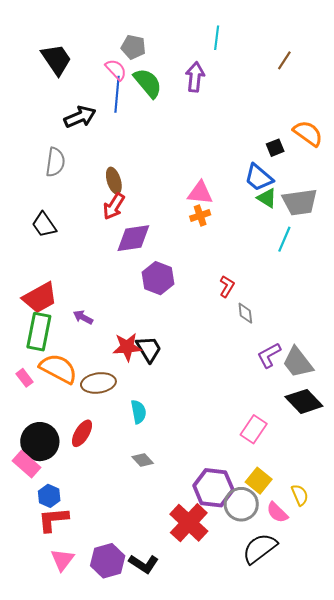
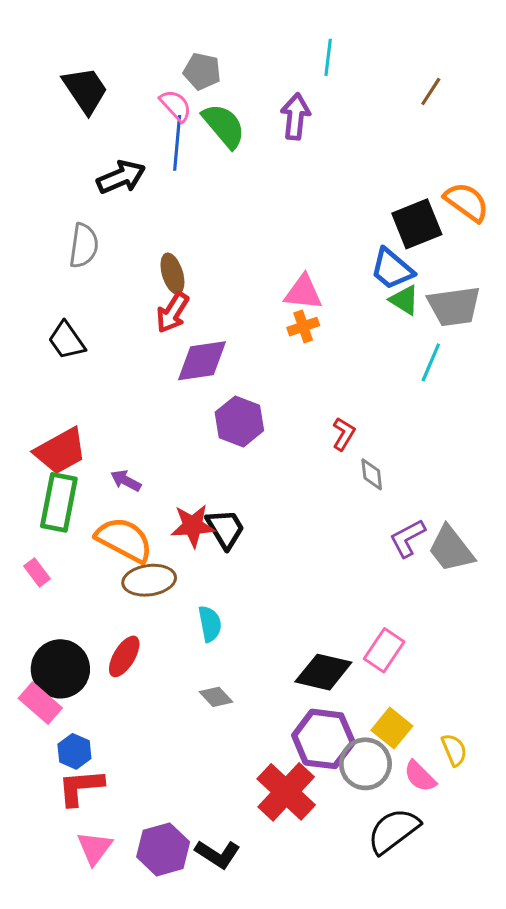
black square: (275, 148) -> (417, 224), size x1.8
orange semicircle: (58, 369) -> (124, 540), moved
black diamond: (304, 401) -> (323, 672), moved, turned -33

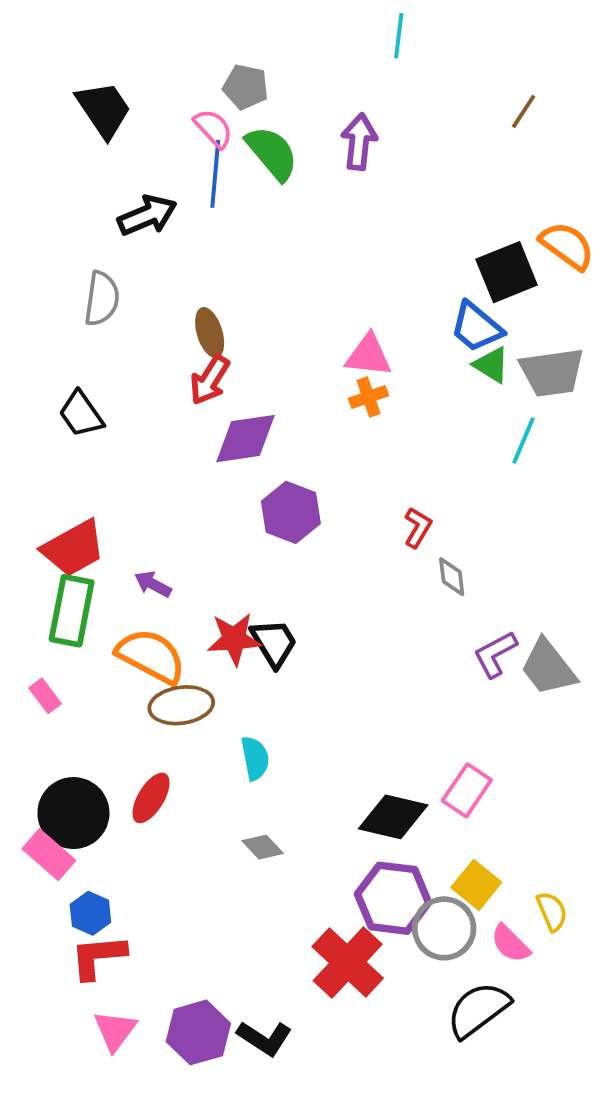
cyan line: (328, 57) -> (399, 36), moved

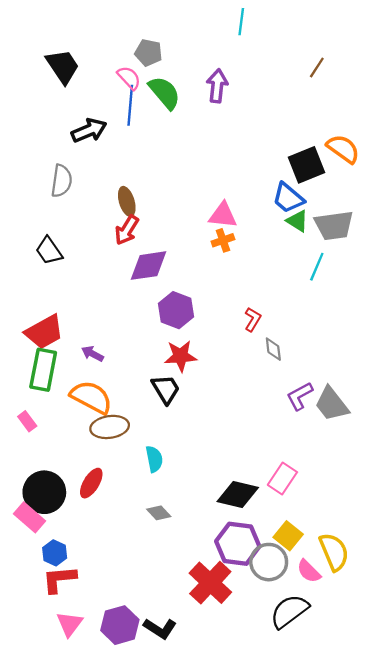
red star: (234, 639) -> (181, 356), moved
yellow semicircle: (552, 911) -> (334, 552), size x1.6

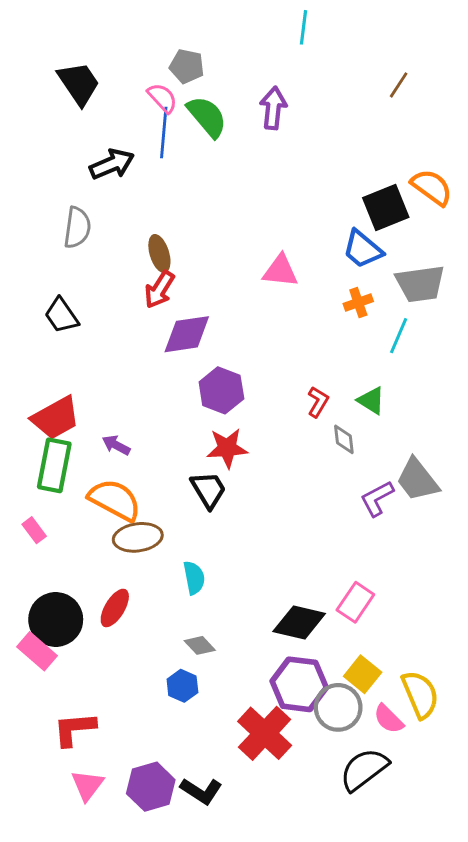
green triangle: (297, 221) -> (371, 400), moved
orange cross: (223, 240) -> (358, 303), moved
gray trapezoid: (332, 404) -> (417, 480), moved
blue hexagon: (55, 553) -> (182, 686), moved

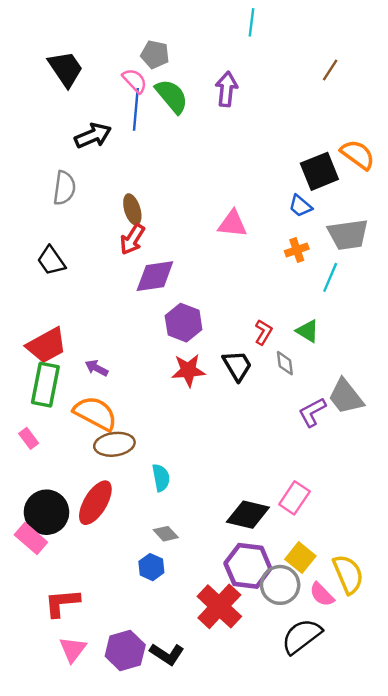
blue trapezoid: (363, 249) -> (300, 206), size x0.7
black trapezoid: (208, 490) -> (237, 366), moved
red ellipse: (115, 608) -> (95, 503), size x1.4

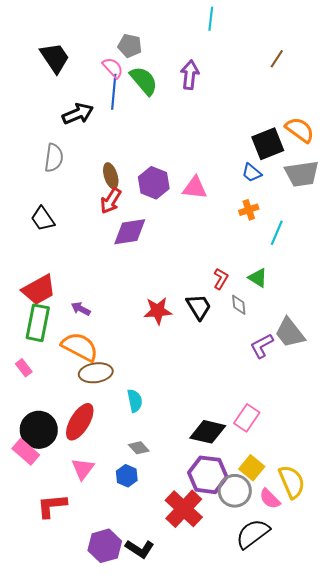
gray trapezoid: (348, 234) -> (302, 174), moved
purple hexagon: (184, 323) -> (154, 183), moved
pink triangle: (73, 649) -> (83, 469), moved

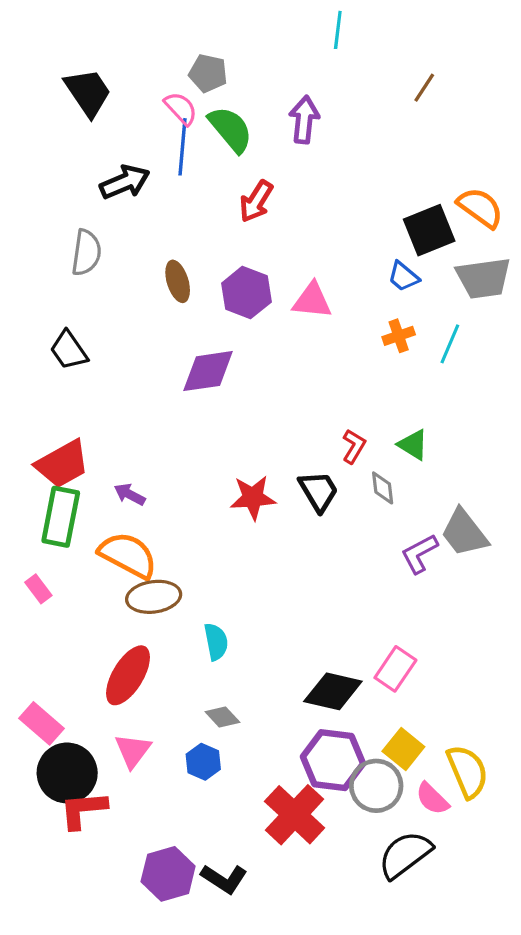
brown line: (277, 59) -> (424, 88), moved
red arrow: (111, 201) -> (256, 201), moved
cyan line: (277, 233) -> (450, 344), moved
black circle: (39, 430) -> (67, 773), moved

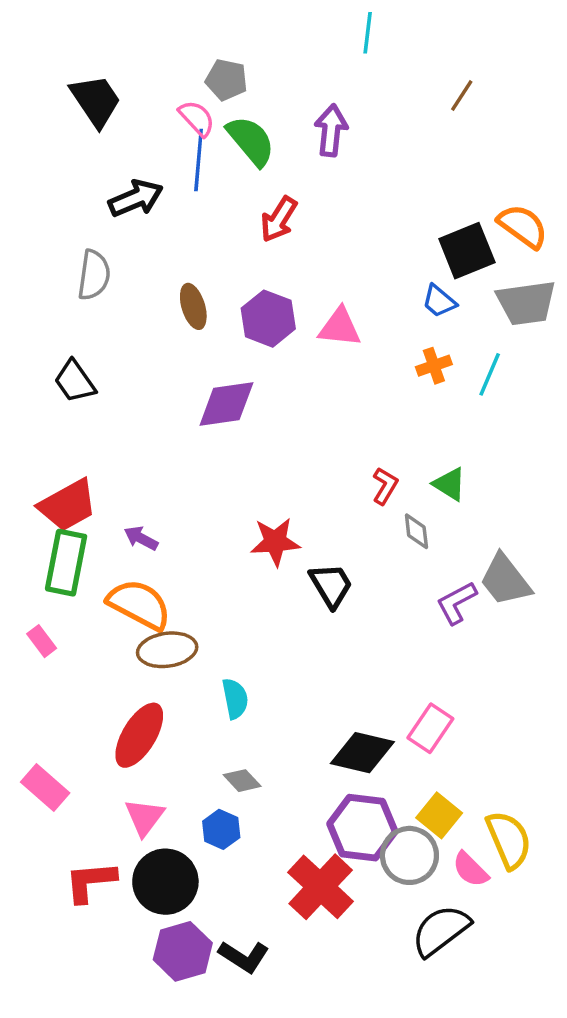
black trapezoid: (319, 491) -> (331, 585), moved
black circle: (67, 773) -> (165, 882), moved

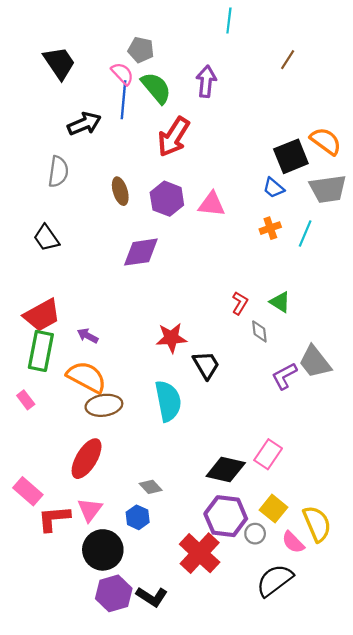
red arrow: (279, 219) -> (174, 137), size x1.4
cyan semicircle: (235, 699) -> (168, 401), moved, size x1.6
gray circle: (409, 855) -> (255, 534), size x0.6
red L-shape: (90, 882) -> (54, 518), moved

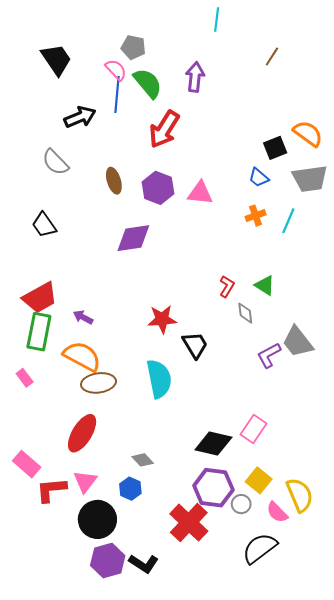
black square: (291, 156) -> (275, 148), size x0.7
gray semicircle: (58, 172) -> (55, 162), turned 128

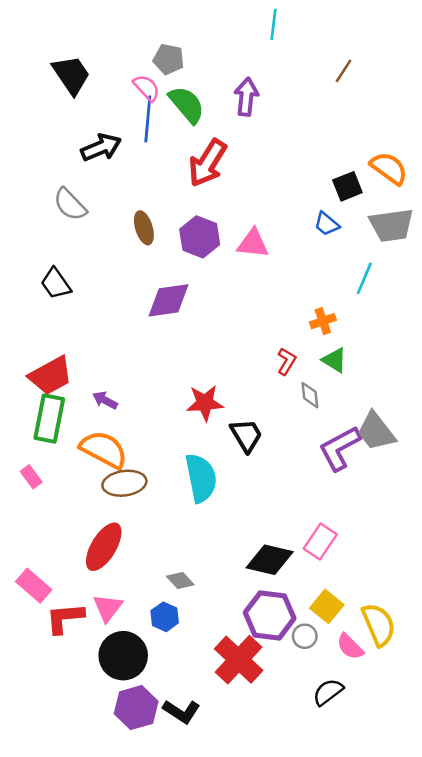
orange cross: (256, 216) -> (323, 321), moved
purple L-shape: (269, 355) -> (340, 448), size x1.4
black semicircle: (260, 548) -> (328, 692), size x0.7

